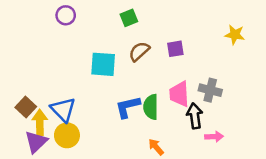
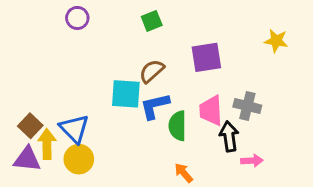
purple square: (175, 49) -> (206, 57), size x1.5
brown semicircle: (139, 51) -> (152, 71), moved
cyan square: (103, 64) -> (126, 94), moved
blue L-shape: (128, 107) -> (155, 106), moved
purple triangle: (36, 142) -> (27, 159), moved, turned 50

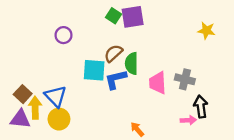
purple circle: (77, 18) -> (63, 35), moved
green square: (152, 21) -> (113, 16), turned -35
purple square: (206, 57) -> (133, 17), moved
green semicircle: (178, 126) -> (132, 63), moved
black arrow: (229, 136) -> (201, 107), moved

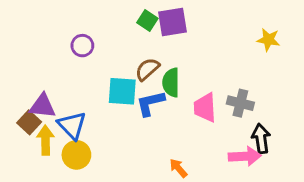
purple triangle: (20, 119) -> (42, 106), moved
pink arrow: (188, 120) -> (245, 156), size x1.5

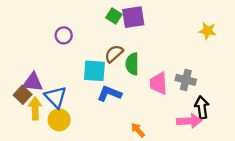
blue L-shape: (150, 103) -> (109, 94), moved, turned 35

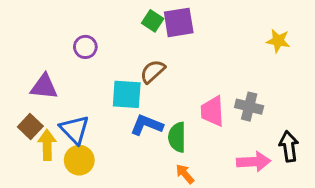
green semicircle: (132, 64) -> (177, 137), moved
purple triangle: (33, 82) -> (44, 87), moved
black arrow: (202, 107) -> (289, 146), moved

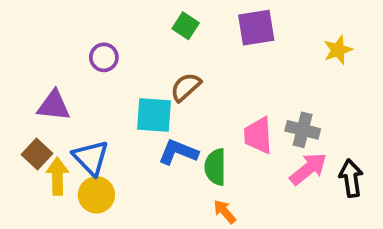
purple square: (179, 22) -> (256, 28), moved
yellow star: (278, 41) -> (338, 50), turned -30
pink arrow: (254, 162) -> (308, 169), moved, turned -36

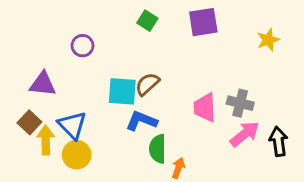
brown semicircle: (186, 87) -> (147, 84), moved
green semicircle: (215, 167) -> (158, 149), moved
orange arrow: (225, 212) -> (178, 168), turned 60

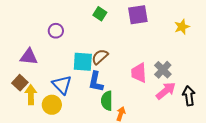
gray cross: (240, 103) -> (163, 70), turned 30
blue L-shape: (141, 121) -> (96, 82), turned -100
blue triangle: (72, 125) -> (62, 85), moved

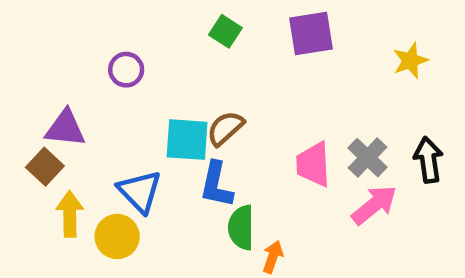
brown square: (20, 83) -> (45, 167), moved
black arrow: (189, 96) -> (428, 160), moved

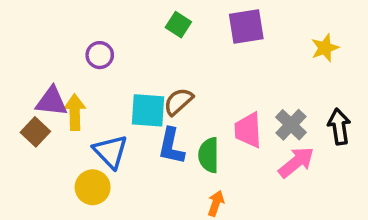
yellow arrow: (70, 214) -> (75, 112), moved
green semicircle: (241, 227) -> (209, 155), moved

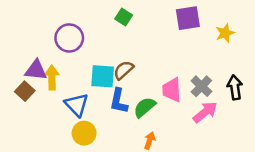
purple square: (246, 26) -> (188, 18), moved
purple circle: (100, 55) -> (69, 38), size x1.5
green semicircle: (209, 155) -> (145, 107), turned 50
yellow circle: (93, 187) -> (84, 133), moved

